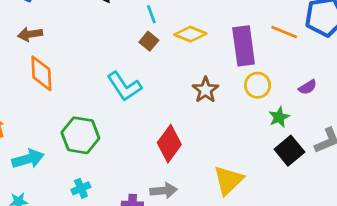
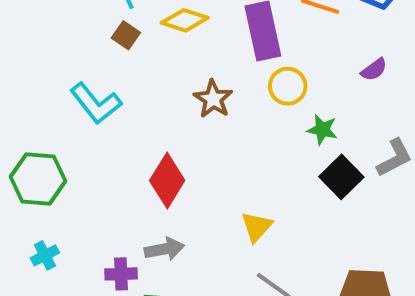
purple semicircle: (308, 87) -> (374, 70), moved
green star: (279, 117) -> (322, 130), turned -30
yellow triangle: (228, 180) -> (257, 227), size x0.7

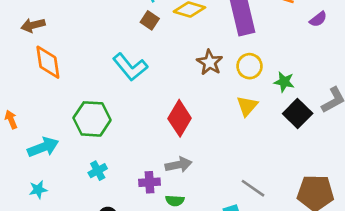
purple semicircle: (374, 70) -> (318, 19), moved
yellow circle: (288, 86) -> (250, 66), moved
yellow triangle: (257, 227) -> (247, 106), moved

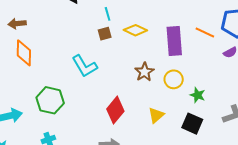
brown square: (150, 20) -> (105, 34), turned 32
yellow triangle: (247, 106) -> (156, 115), moved
black square: (298, 114) -> (192, 124), moved, turned -30

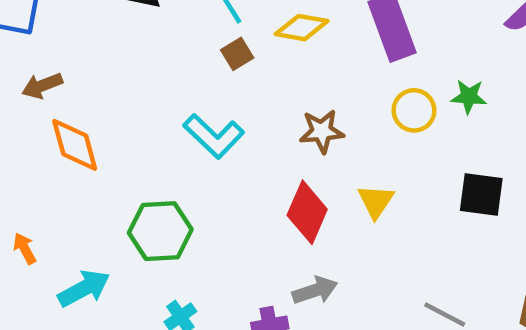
brown star: (144, 72) -> (322, 131), moved, turned -30
green star: (198, 95) -> (469, 97), moved
yellow triangle: (156, 115) -> (376, 201), moved

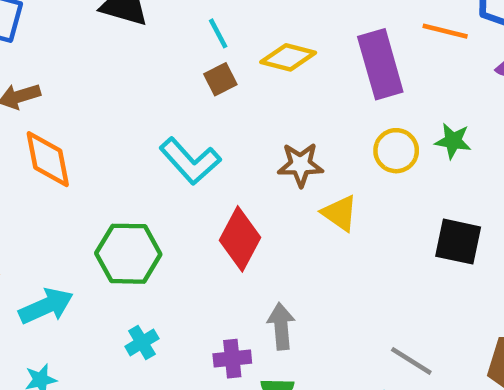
yellow triangle: (376, 201) -> (340, 213), moved, turned -33
red diamond: (307, 212) -> (240, 239), moved
gray arrow: (315, 290) -> (281, 326), turned -81

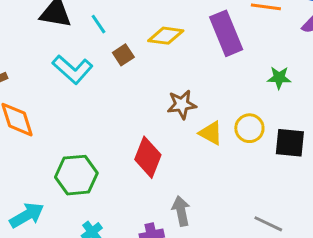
cyan line: (218, 33) -> (98, 24), moved
yellow circle: (396, 151) -> (249, 128), moved
cyan L-shape: (190, 161) -> (73, 69), moved

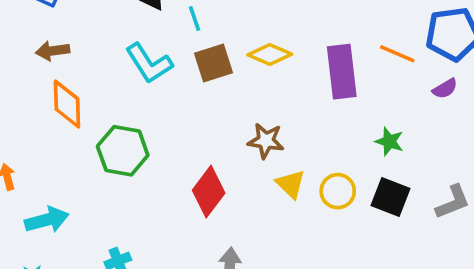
brown square: (123, 55) -> (214, 63), size x1.5
black square: (290, 143) -> (391, 197), moved
green hexagon: (76, 175) -> (123, 151), moved

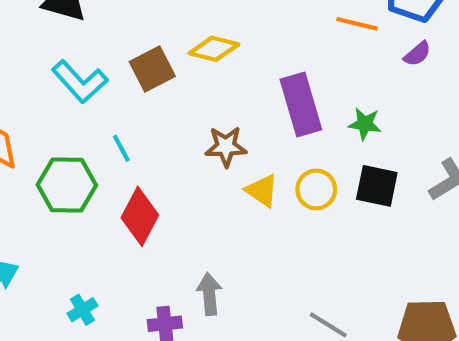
cyan line: (194, 18) -> (121, 148), moved
purple rectangle: (342, 72) -> (301, 104), moved
red diamond: (209, 192) -> (140, 216), moved

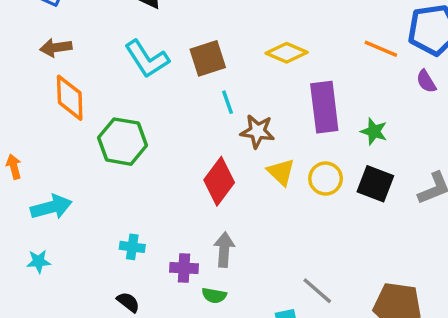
yellow diamond: (214, 49) -> (287, 53), moved
purple semicircle: (417, 54) -> (426, 81), turned 90
cyan line: (121, 148) -> (227, 102), moved
red diamond: (140, 216) -> (219, 181), moved
cyan cross: (82, 310) -> (132, 247), moved, turned 30

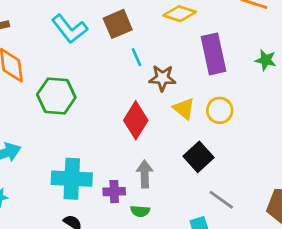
green star: (374, 131) -> (266, 60), moved
black square: (375, 184) -> (198, 157), moved, turned 32
cyan cross: (132, 247) -> (72, 179), size x2.0

